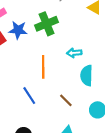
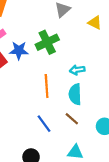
cyan semicircle: (87, 75) -> (75, 94), moved
blue line: (29, 96) -> (44, 124), moved

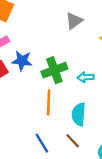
green cross: (47, 42) -> (54, 70), moved
cyan arrow: (77, 70) -> (86, 77), moved

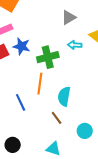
cyan arrow: (86, 77) -> (75, 45), moved
blue line: (42, 143) -> (21, 102), moved

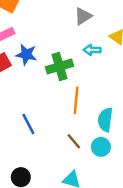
orange line: (40, 84) -> (76, 100), moved
cyan semicircle: (64, 96) -> (105, 120), moved
cyan circle: (85, 131) -> (101, 147), moved

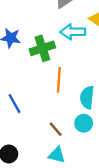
cyan arrow: (92, 50) -> (73, 32), size x1.5
brown line: (74, 141) -> (56, 129), moved

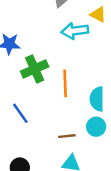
green cross: (42, 48) -> (35, 69), moved
brown line: (56, 129) -> (67, 136), turned -49

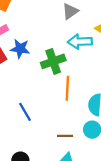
green cross: (35, 69) -> (53, 61), moved

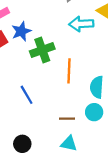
blue star: (20, 49) -> (21, 31), turned -30
green cross: (53, 61) -> (42, 50), moved

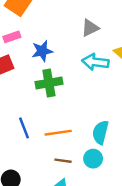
blue star: (21, 31) -> (42, 51), moved
orange line: (69, 71) -> (58, 133), moved, turned 70

